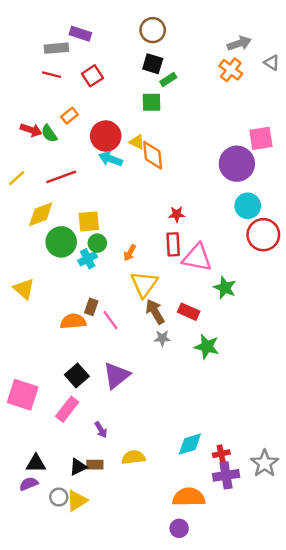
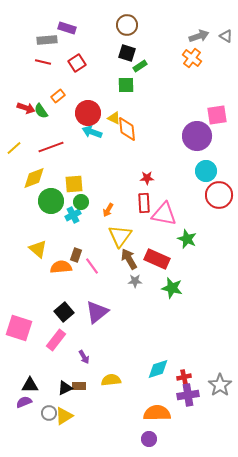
gray triangle: (272, 63) -> (226, 36), moved
yellow triangle: (24, 289) -> (38, 249), moved
red rectangle: (189, 312) -> (157, 259), size x1.4

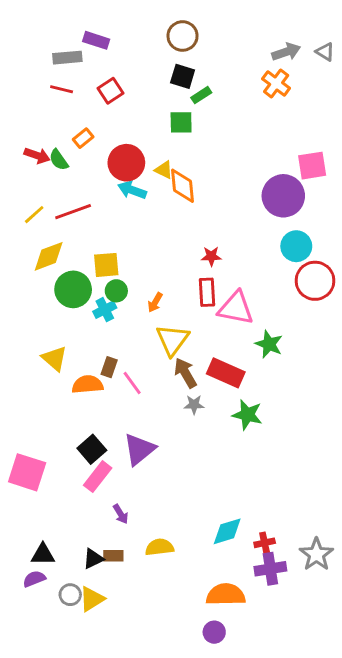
yellow line: (14, 148) -> (34, 215), moved
pink rectangle: (56, 340) -> (98, 477), moved

